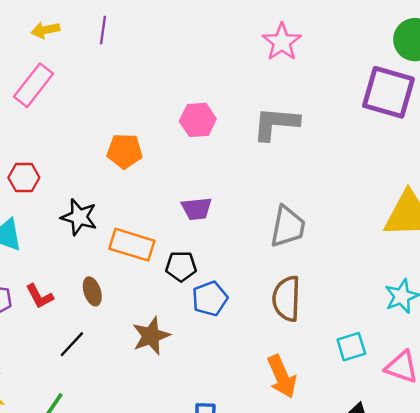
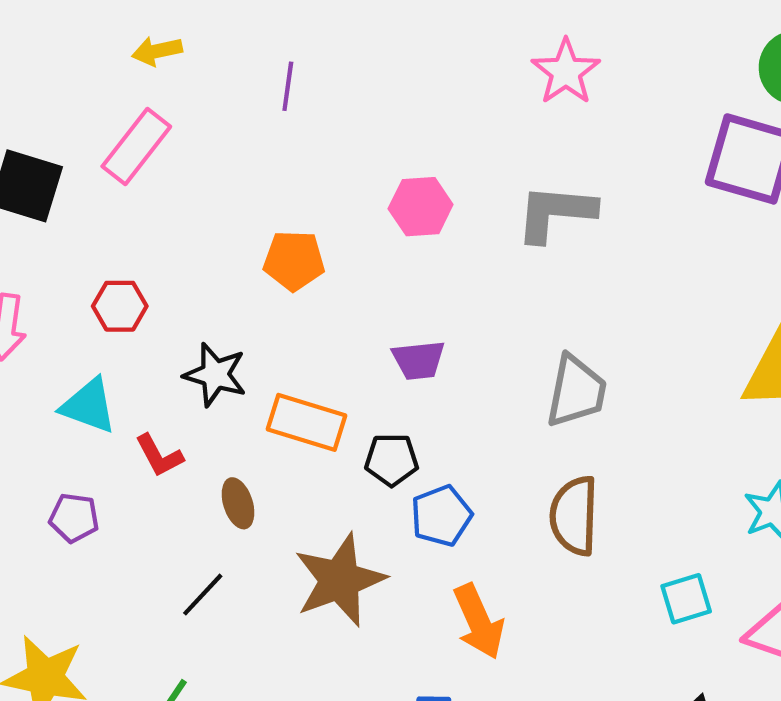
purple line: (103, 30) -> (288, 86), moved
red L-shape: (39, 296) -> (159, 456), moved
brown star: (151, 336) -> (340, 580), size x1.4
orange arrow: (282, 377) -> (479, 622), moved

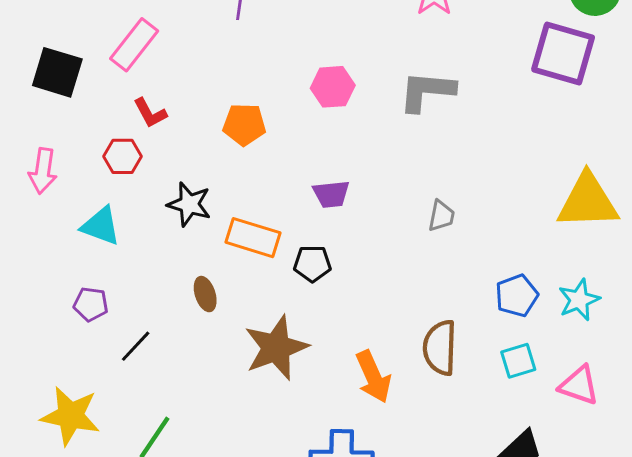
gray trapezoid: (576, 391) -> (441, 216), size x0.6
red L-shape: (159, 456) -> (150, 113), moved
blue pentagon: (441, 516) -> (517, 296), moved
brown semicircle: (574, 516) -> (440, 348), moved
black line: (203, 595) -> (136, 346), moved

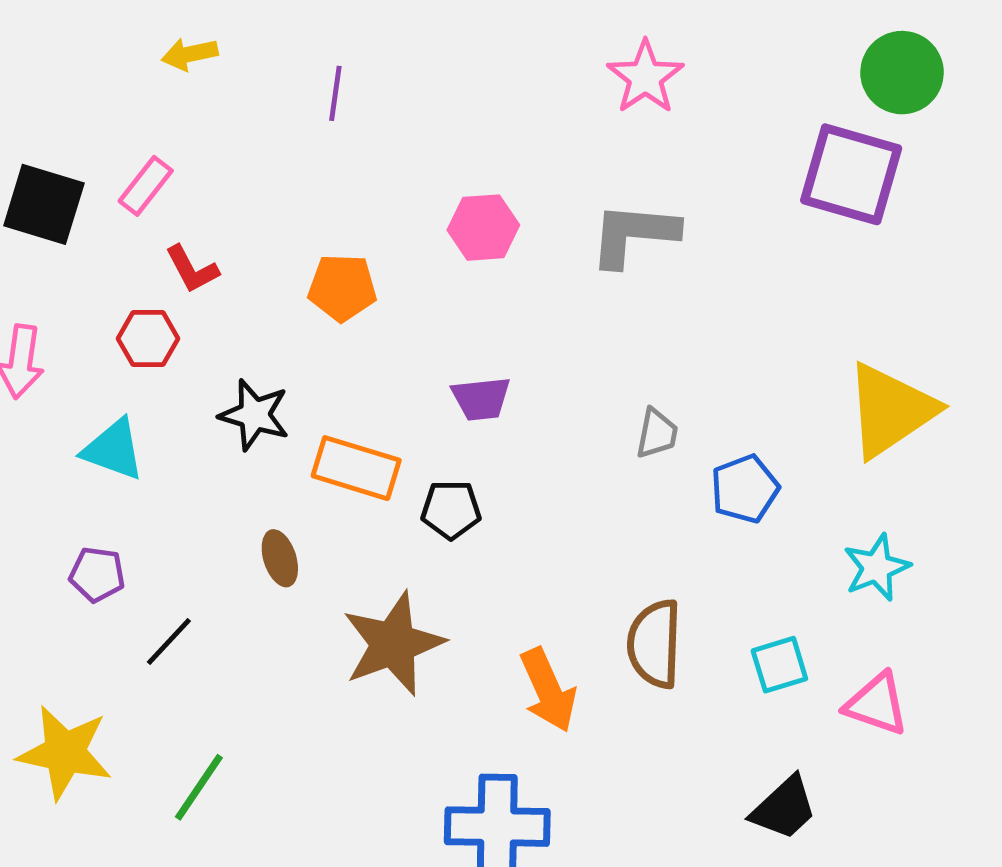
pink rectangle: (134, 45) -> (146, 186), moved, size x0.7
yellow triangle: (588, 201) -> (890, 410), turned -32
blue pentagon: (517, 296) -> (745, 489), moved

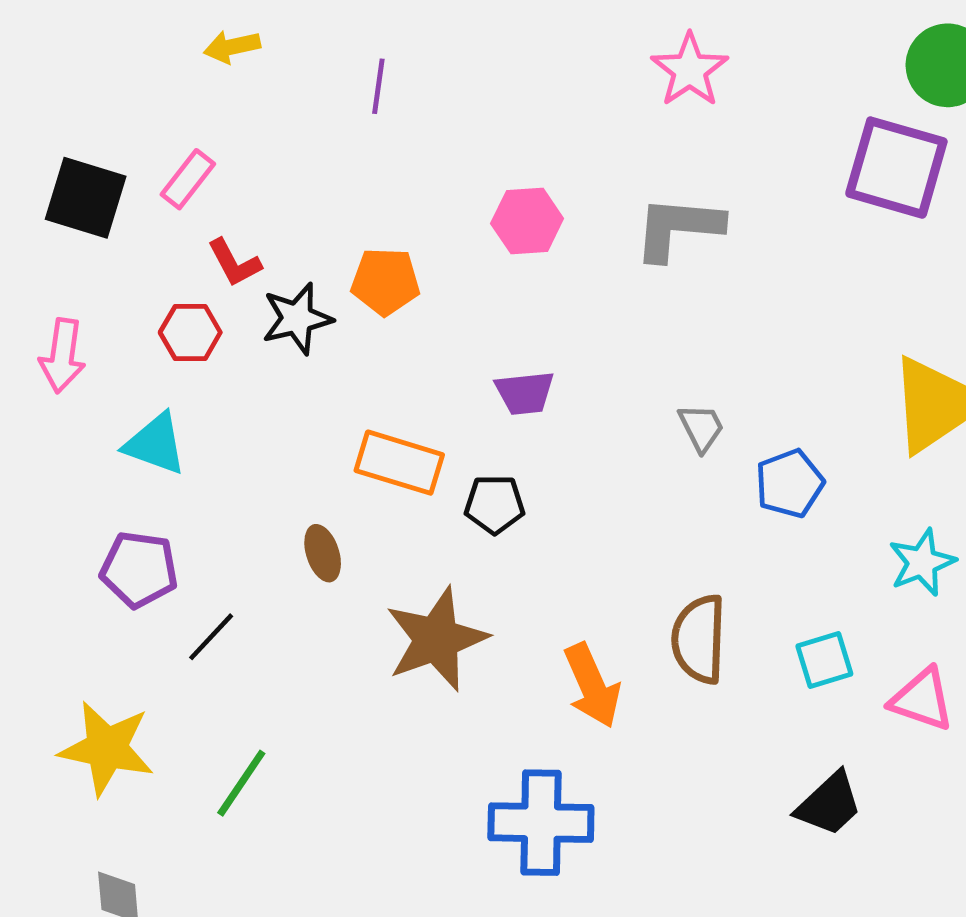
black star: (254, 415) -> (297, 319), moved, turned -30
gray trapezoid: (657, 433) -> (701, 428), turned -38
purple pentagon: (97, 574) -> (139, 569), size x1.4

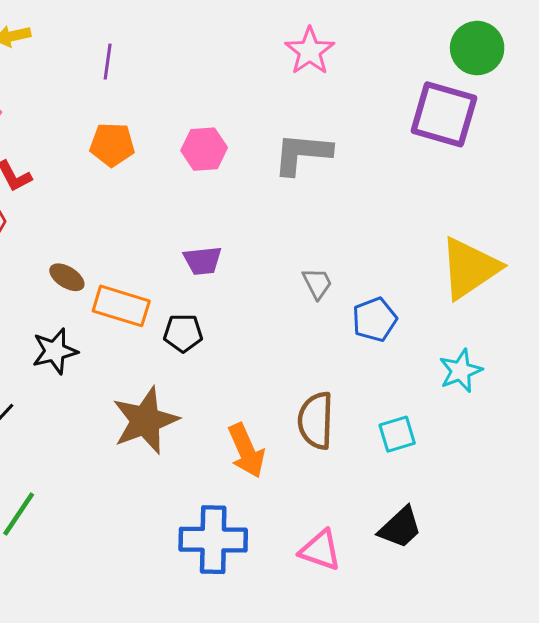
orange pentagon: (385, 281) -> (112, 145), moved
black star: (297, 319) -> (55, 351), moved
brown ellipse: (323, 553) -> (67, 277), moved, turned -40
pink triangle: (922, 700) -> (320, 550), moved

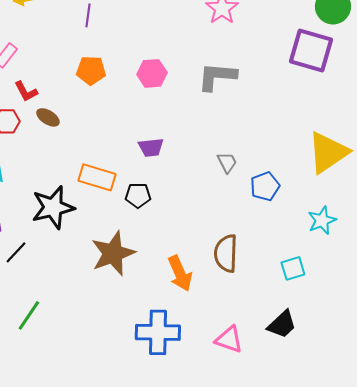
brown ellipse: (67, 277) -> (48, 117), moved
black star: (55, 351) -> (53, 207), size x1.4
cyan square: (397, 434) -> (293, 268), moved

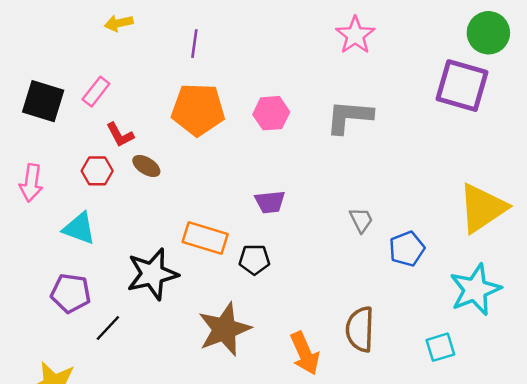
orange pentagon: (91, 70) -> (198, 110), size x1.5
cyan star: (322, 220) -> (475, 290), size x1.5

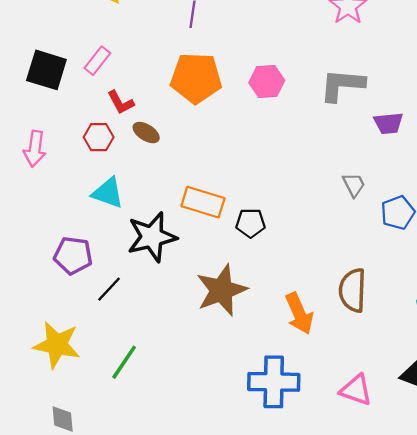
purple trapezoid: (270, 202) -> (389, 123), moved
cyan triangle: (79, 228) -> (108, 193), moved

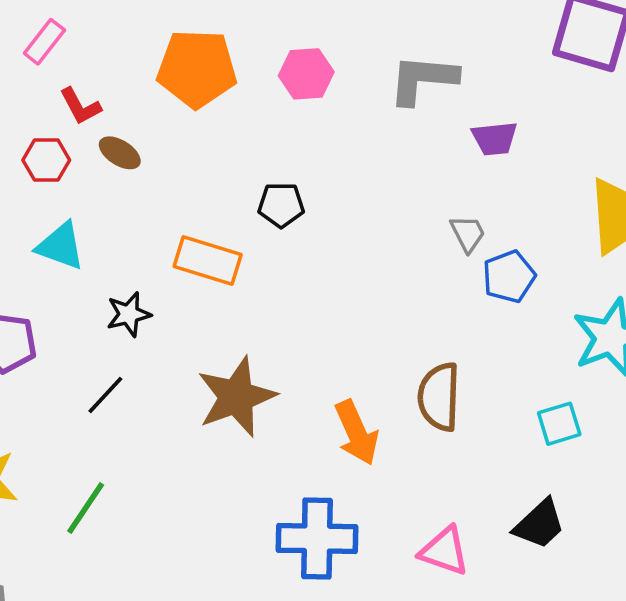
gray trapezoid: (354, 185) -> (468, 234), moved
black pentagon: (251, 223) -> (281, 205), moved
black star: (152, 237) -> (129, 314), size x0.6
black line: (109, 289) -> (105, 395), moved

